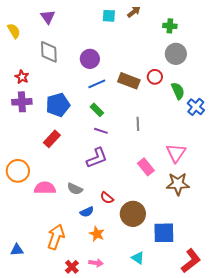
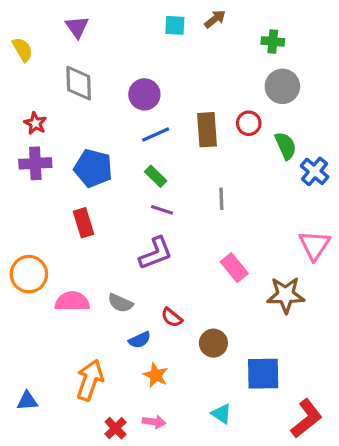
brown rectangle: (129, 81) -> (207, 130), turned 65
blue pentagon: (58, 105) -> (93, 168), turned 30
red rectangle: (52, 139) -> (83, 223), turned -60
pink triangle: (176, 153) -> (315, 245), moved
brown circle: (133, 214) -> (213, 343), size x0.7

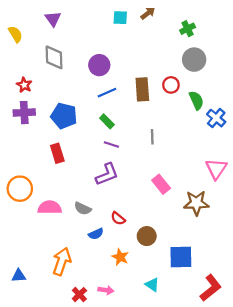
green cross: (273, 41) -> (188, 29), turned -32
orange star: (156, 375) -> (120, 257), moved

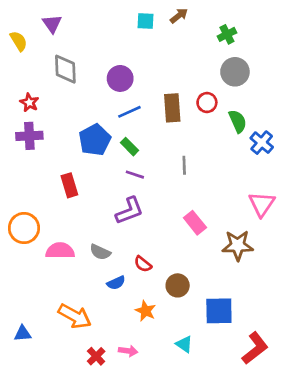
purple triangle: (53, 19) -> (52, 24), moved
blue pentagon: (64, 116) -> (95, 140), moved, turned 30
orange arrow: (62, 261) -> (75, 316), turned 100

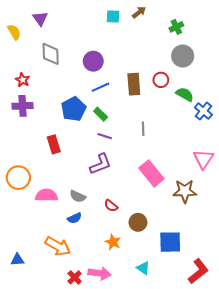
green semicircle: (238, 121) -> (185, 94), turned -36
pink rectangle: (195, 223) -> (151, 173), size x1.4
blue semicircle: (116, 283) -> (75, 218), moved
pink arrow: (128, 351) -> (99, 273), size x1.5

